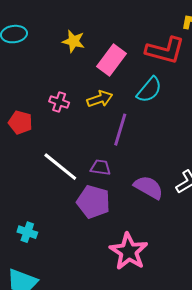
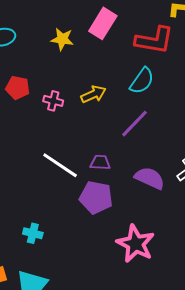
pink rectangle: (112, 60) -> (103, 23), moved
red pentagon: (20, 122) -> (18, 88), moved
purple line: (120, 130) -> (135, 124), moved, turned 32

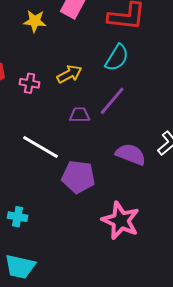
purple trapezoid: (100, 162) -> (80, 115), moved

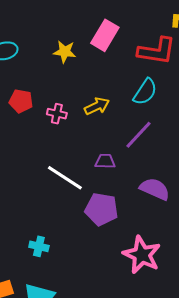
purple trapezoid: (80, 115) -> (105, 161), moved

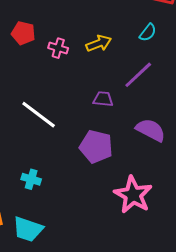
cyan semicircle: (145, 92) -> (148, 32), size x0.7
white line: (65, 178) -> (39, 115), moved

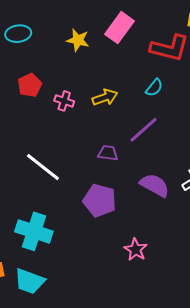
red pentagon: (23, 33) -> (30, 85), turned 30
cyan cross: (31, 179) -> (34, 231), size x1.8
pink star: (133, 195) -> (136, 250), size x0.6

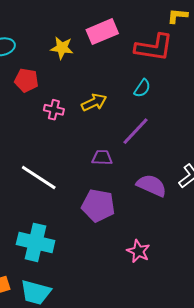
pink rectangle: (119, 28) -> (102, 32), turned 36
red pentagon: (30, 85) -> (26, 80), moved, turned -30

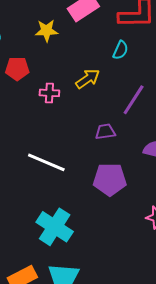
cyan semicircle: (142, 88) -> (121, 50), moved
cyan cross: (36, 242) -> (55, 227), turned 30

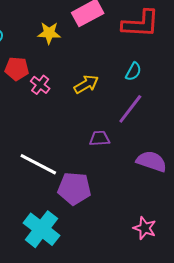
cyan semicircle: (121, 50) -> (133, 72), moved
pink cross: (49, 93) -> (40, 85), moved, turned 30
purple pentagon: (110, 179) -> (74, 188), moved

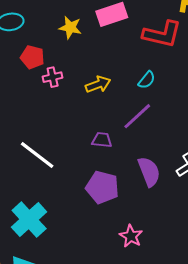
pink cross: (40, 85) -> (53, 77), turned 30
purple semicircle: (151, 161) -> (149, 172), turned 40
purple pentagon: (74, 188) -> (102, 187), moved

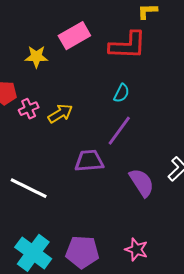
yellow arrow: (98, 84) -> (60, 113), moved
purple trapezoid: (102, 140) -> (89, 161), size x1.4
purple pentagon: (102, 187) -> (82, 252), moved

